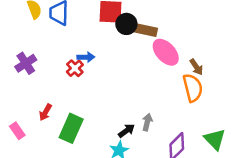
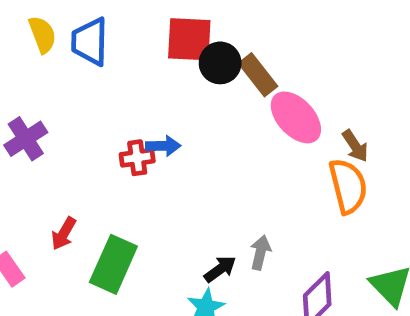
brown rectangle: (146, 30) -> (258, 75), turned 40
blue arrow: (86, 57) -> (163, 146), moved
red cross: (75, 68) -> (137, 158), moved, turned 35

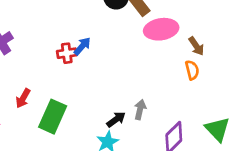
pink ellipse: (296, 117) -> (161, 29), turned -56
blue arrow: (163, 146) -> (82, 46), turned -48
orange semicircle: (348, 186) -> (192, 70), size x0.6

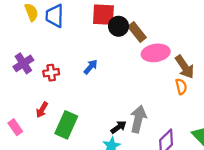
brown arrow: (196, 46) -> (185, 67), size x1.5
red cross: (67, 53) -> (51, 73), moved
gray arrow: (140, 110) -> (138, 119), size x1.6

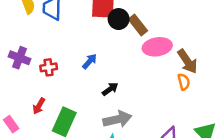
purple cross: (23, 63) -> (20, 58), turned -36
gray arrow: (138, 119) -> (117, 119), moved, turned 64
black arrow: (119, 127) -> (110, 89), moved

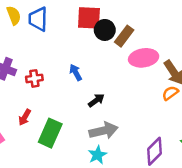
brown rectangle: (138, 25) -> (124, 36), turned 75
blue arrow: (90, 61) -> (76, 72), turned -70
orange semicircle: (184, 82) -> (170, 93), turned -112

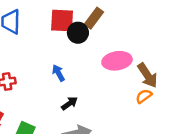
brown rectangle: (124, 36) -> (94, 18), moved
blue arrow: (76, 72) -> (58, 73), moved

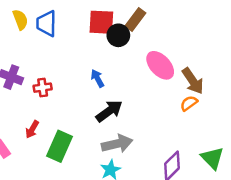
pink ellipse: (117, 61) -> (160, 65), turned 56
black arrow: (69, 103) -> (109, 111), size x1.5

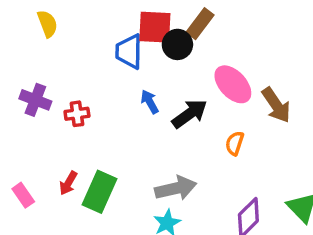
blue trapezoid: (47, 24) -> (129, 51), moved
orange semicircle: (189, 103) -> (235, 143), moved, turned -36
black arrow: (109, 111) -> (190, 114), moved
red arrow: (32, 129) -> (68, 183), moved

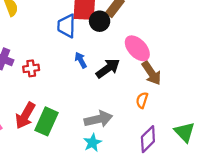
brown arrow: (276, 105) -> (151, 73), moved
orange semicircle: (235, 143) -> (142, 100), moved
red arrow: (68, 183) -> (25, 116), size x1.6

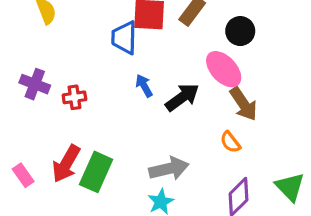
black circle: (100, 21) -> (240, 31), moved
orange semicircle: (142, 100) -> (230, 142), turned -56

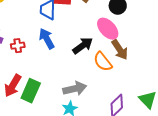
blue arrow: (144, 86) -> (47, 39), moved, size x1.5
orange semicircle: (230, 142) -> (103, 62), moved, size x1.5

